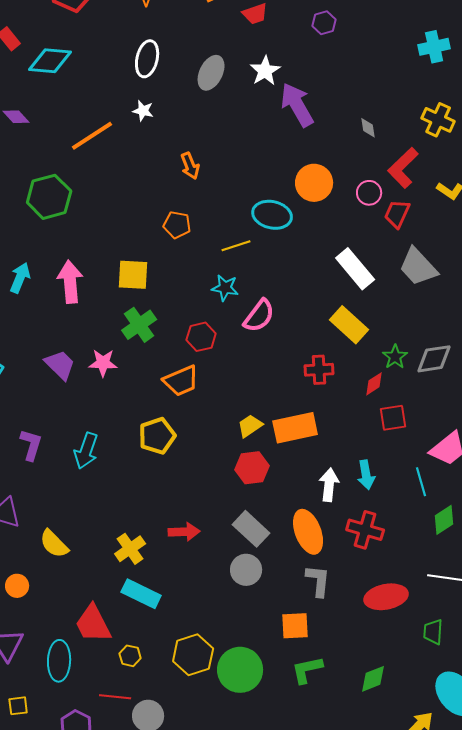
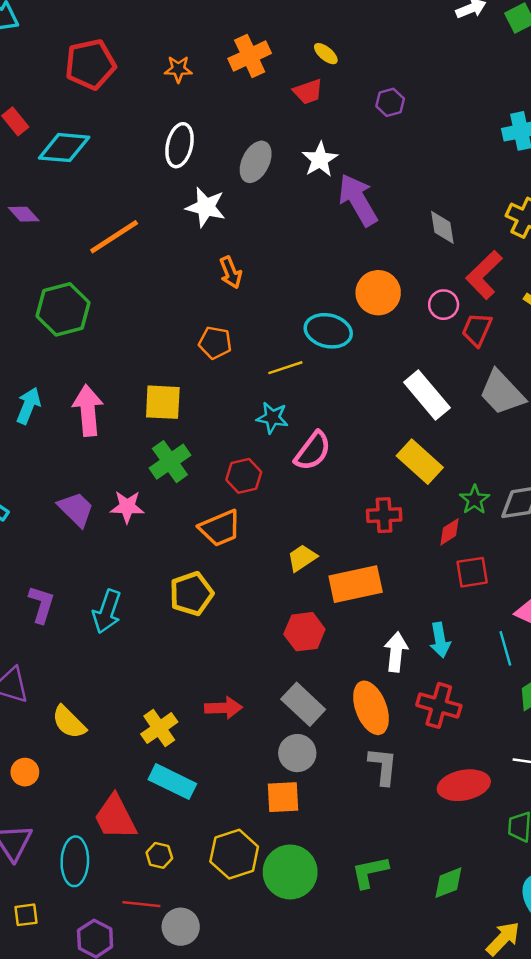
white star: (143, 111) -> (206, 207), moved, size x1.6
gray diamond: (368, 128) -> (442, 227), size x1.4
yellow trapezoid: (250, 426) -> (302, 558), moved
orange square: (295, 626) -> (283, 797), moved

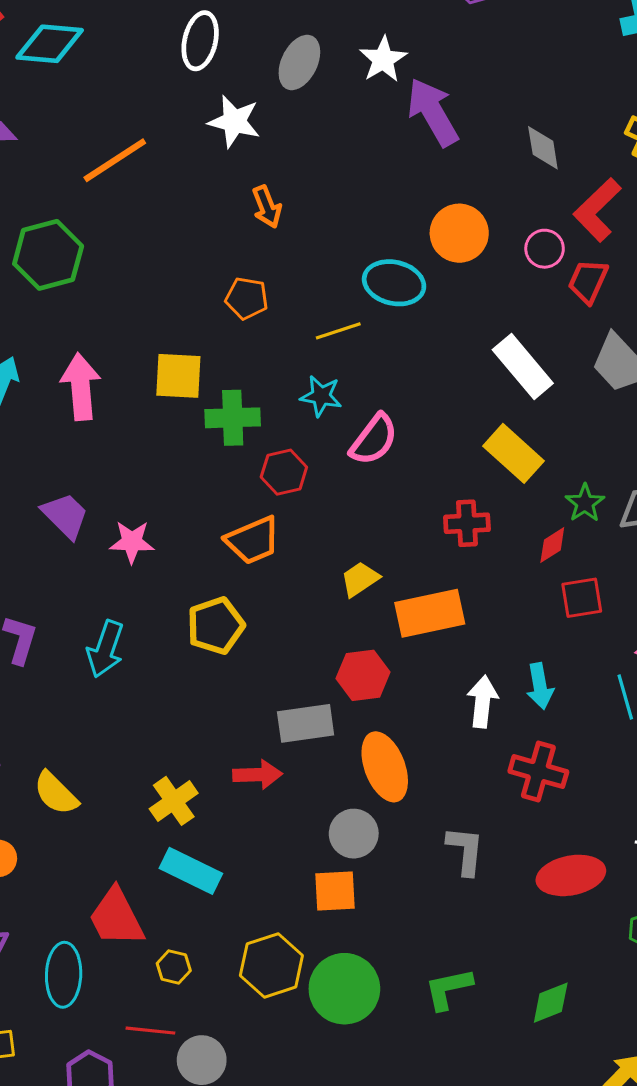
green cross: (170, 462) -> (233, 418), moved, turned 33
pink star: (127, 507) -> (132, 542), moved
gray rectangle: (303, 704) -> (306, 723), moved, turned -51
orange ellipse: (371, 708) -> (385, 767), moved

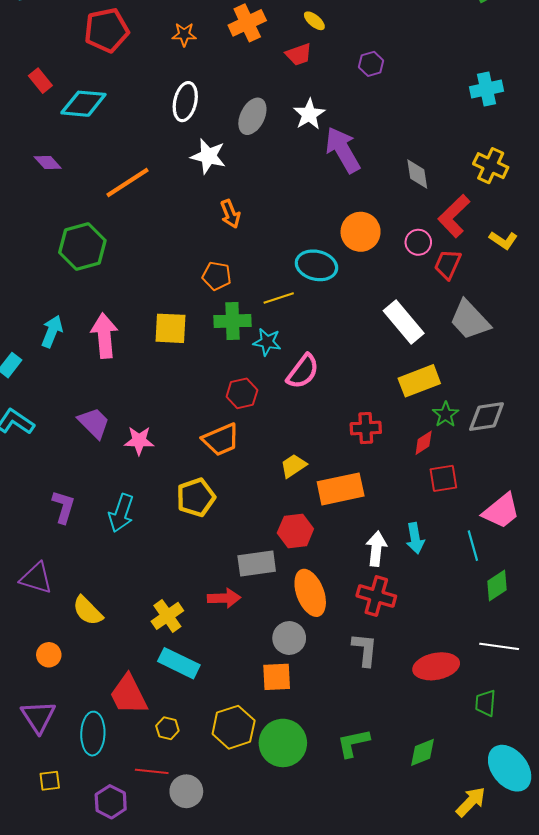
green cross: (233, 418) -> (232, 321), moved
yellow rectangle: (514, 453) -> (419, 381), moved, turned -63
red cross: (538, 772) -> (376, 596), moved

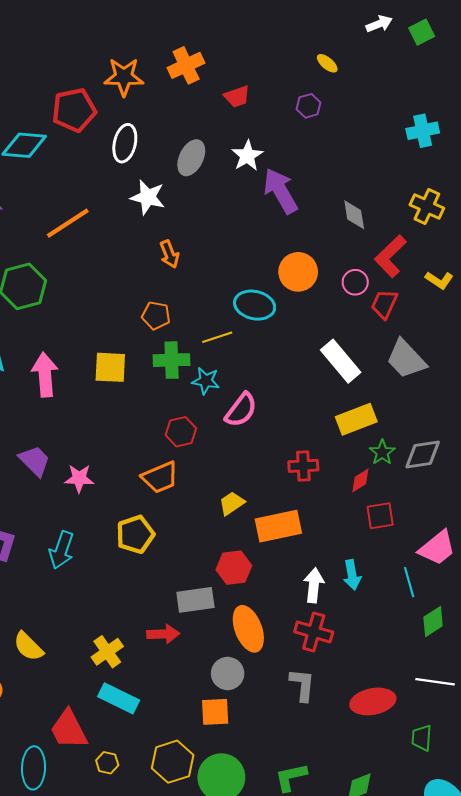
yellow ellipse: (314, 21) -> (327, 63), moved
red pentagon: (107, 30) -> (74, 110), moved
orange star: (184, 34) -> (124, 77), size x1.6

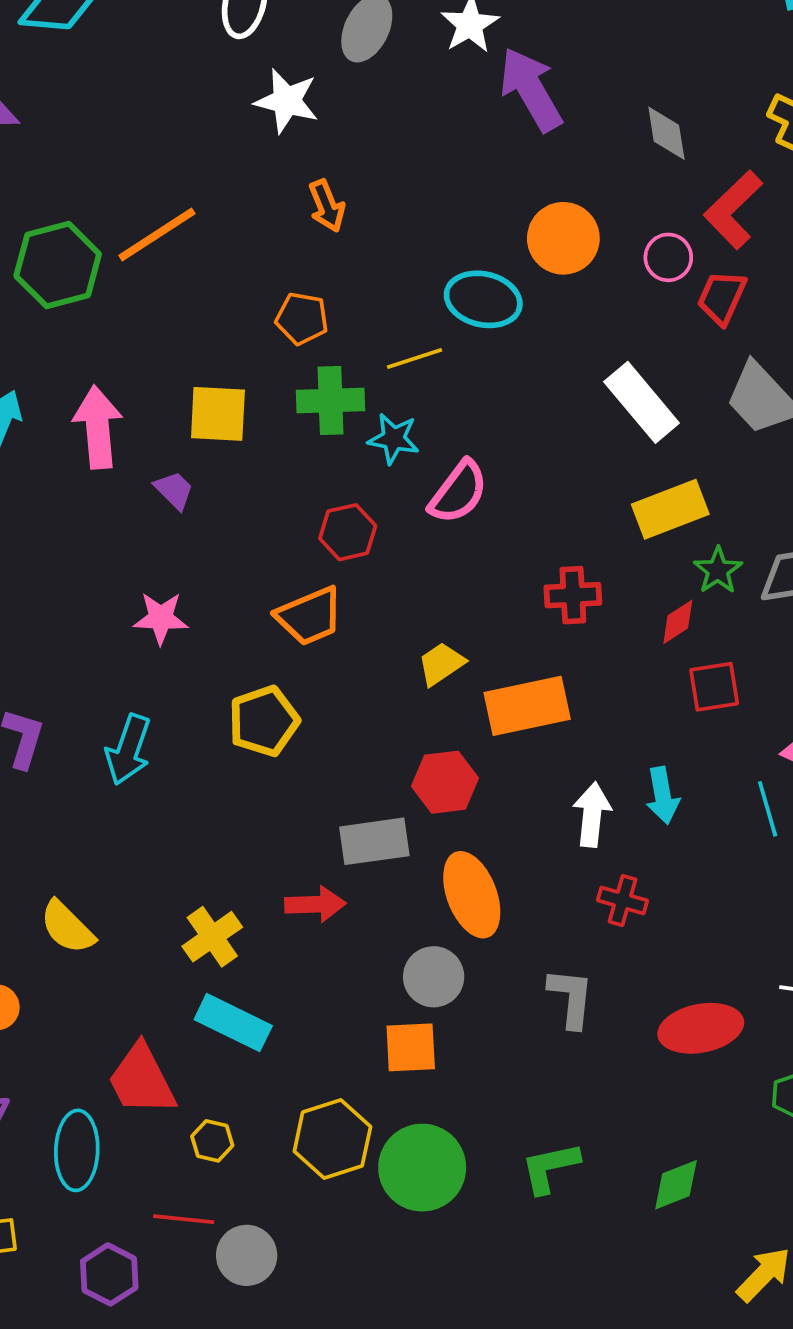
orange line: (68, 223) -> (157, 234), moved
purple trapezoid: (35, 461) -> (174, 490), moved, size x0.7
red cross: (314, 632) -> (623, 900), moved, size x0.7

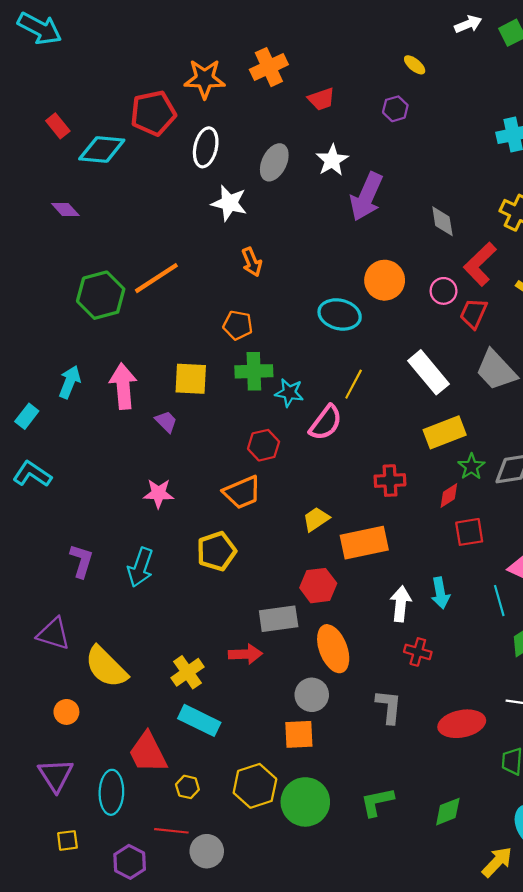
purple arrow: (531, 89) -> (366, 197), turned -126
yellow line: (415, 359) -> (354, 384), moved, turned -44
yellow semicircle: (67, 927) -> (106, 667), size x1.4

